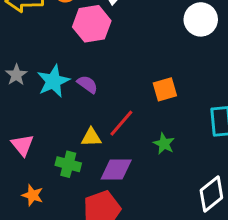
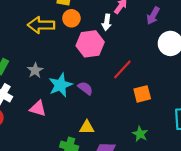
gray star: (16, 75) -> (35, 70), moved
red line: (121, 123) -> (122, 69), moved
pink triangle: (22, 145) -> (38, 108), moved, turned -36

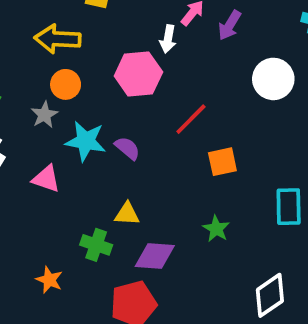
purple arrow: (153, 16) -> (230, 25), moved
orange circle: (71, 18) -> (66, 84), moved
cyan star: (60, 85) -> (86, 141), turned 30

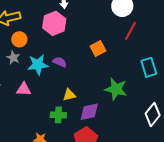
red line: (191, 119) -> (131, 31), moved
orange square: (222, 162) -> (98, 48), moved
green star: (216, 229) -> (116, 89), size x1.6

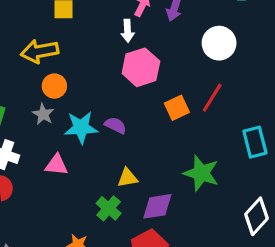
pink hexagon: (54, 23) -> (141, 67), moved
red line: (131, 31) -> (212, 98), moved
green cross: (58, 115) -> (109, 208), turned 35

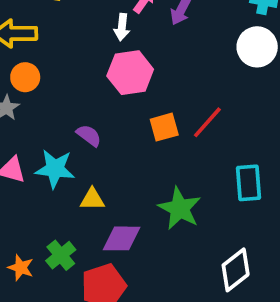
white circle: (219, 43) -> (257, 47), moved
cyan star: (81, 127) -> (55, 169), moved
green cross: (109, 208) -> (61, 255), moved

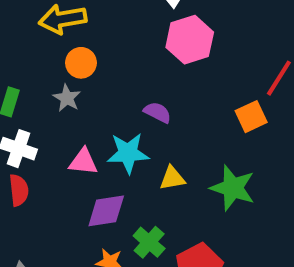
orange square: (164, 127) -> (251, 117), moved
green star: (180, 208) -> (233, 188), moved
purple diamond: (122, 238) -> (106, 211), moved

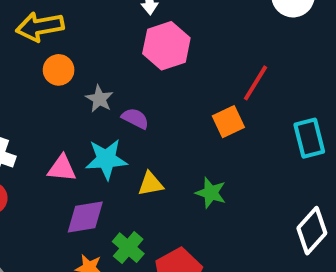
gray star: (67, 98) -> (99, 99), moved
green star: (233, 188) -> (211, 193), size x0.7

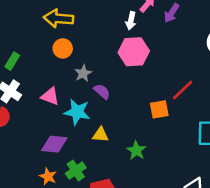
pink triangle: (62, 168) -> (50, 96), moved

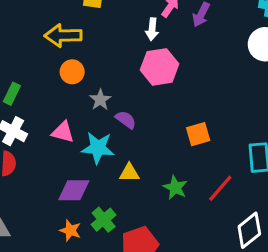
red line: (183, 90) -> (220, 188), moved

